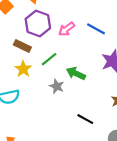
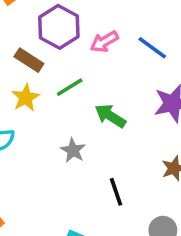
gray star: (57, 86) -> (73, 150), moved
black line: (85, 119) -> (116, 192), turned 35

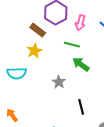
pink arrow: (104, 42) -> (80, 23), turned -49
green line: (70, 87) -> (72, 45), moved, turned 42

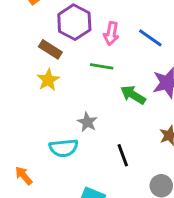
green arrow: (81, 64) -> (133, 95), moved
cyan semicircle: (17, 73) -> (64, 148), moved

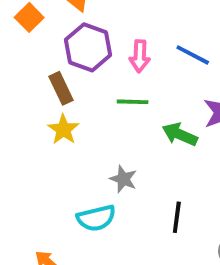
brown rectangle: (50, 49) -> (61, 88), turned 40
black line: (123, 155) -> (177, 217), turned 35

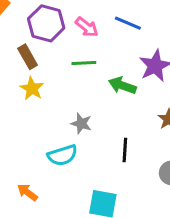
pink arrow: (140, 56) -> (87, 27), turned -50

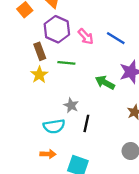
green line: (84, 63) -> (66, 63), moved
black line: (125, 150) -> (86, 123), moved
orange arrow: (27, 192) -> (48, 154), moved, turned 136

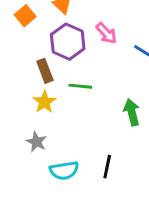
pink arrow: (86, 36) -> (106, 33), moved
green arrow: (105, 83) -> (132, 112), turned 48
gray star: (71, 105) -> (36, 142), moved

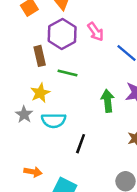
yellow star: (44, 102) -> (40, 93), moved
cyan semicircle: (64, 170) -> (54, 120), moved

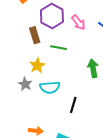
pink arrow: (96, 32) -> (78, 22), moved

